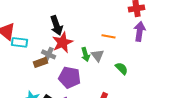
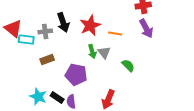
purple arrow: (140, 31) -> (146, 28), turned 144
red star: (63, 42) -> (90, 25), moved
gray cross: (49, 54) -> (45, 31), moved, turned -32

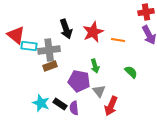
gray cross: (45, 31) -> (49, 50), moved, size x1.5
green arrow: (92, 51) -> (95, 66), moved
gray triangle: (104, 52) -> (99, 91), moved

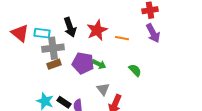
cyan rectangle: (29, 46) -> (42, 33), moved
green arrow: (95, 66) -> (99, 64), turned -48
purple pentagon: (79, 81) -> (83, 63), moved

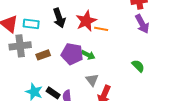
orange line: (122, 38) -> (101, 29), moved
gray cross: (53, 48) -> (20, 46), moved
green semicircle: (135, 70) -> (138, 66), moved

